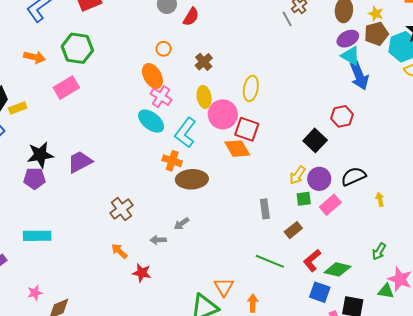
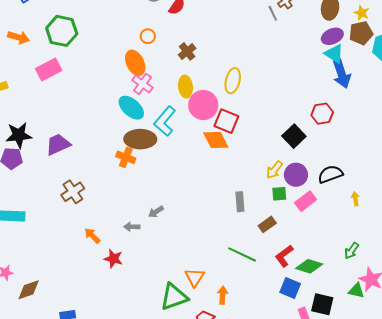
orange cross: (172, 161) -> (126, 157), moved
brown ellipse: (192, 179) -> (140, 139), moved
brown cross: (121, 209) -> (73, 192), moved

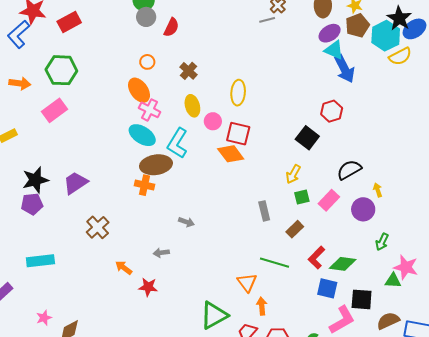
gray line: (273, 13) -> (267, 20), turned -70
pink circle: (203, 105) -> (213, 121), size x0.6
purple circle: (296, 175) -> (363, 209), moved
gray arrow: (156, 212) -> (186, 222), moved, turned -119
orange triangle: (195, 277) -> (247, 282), moved

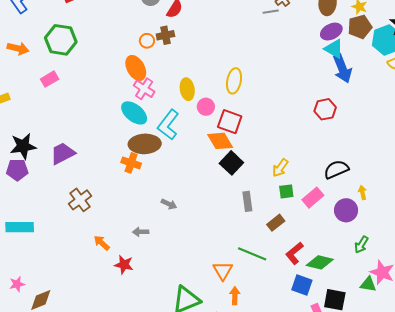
brown cross: (189, 71) -> (165, 35), moved, turned 30
pink rectangle: (55, 110) -> (50, 79), size x0.7
black square: (307, 138) -> (231, 163), moved

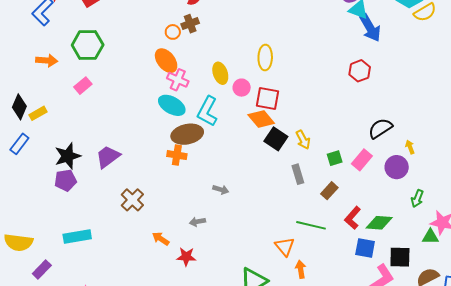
yellow arrow: (280, 168) -> (303, 140), moved, turned -54

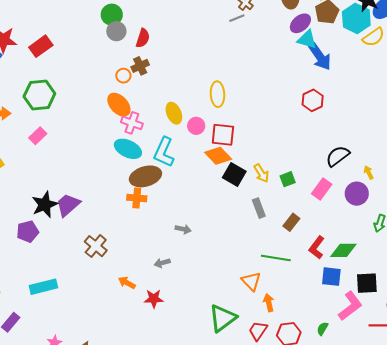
black star: (68, 156) -> (45, 205), moved
green square: (335, 158) -> (288, 179), moved

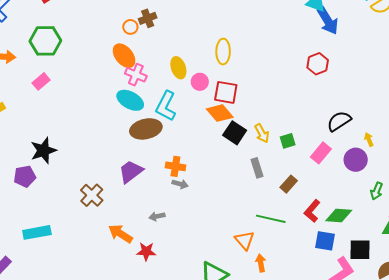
orange cross: (137, 198) -> (175, 166), moved
purple trapezoid: (68, 205) -> (131, 172), moved
orange arrow: (127, 283) -> (120, 234), size x1.4

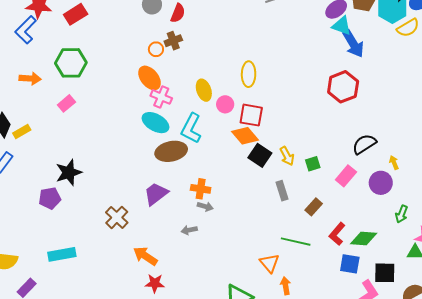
red hexagon: (318, 64) -> (343, 87), size x1.4
gray arrow: (157, 216) -> (189, 230), moved
red star: (146, 251) -> (155, 283), moved

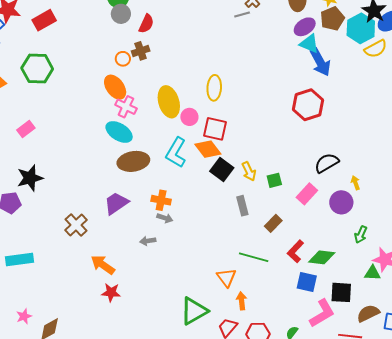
yellow ellipse: (204, 90) -> (169, 102), size x1.4
pink rectangle: (66, 103) -> (26, 129), moved
cyan L-shape: (191, 128) -> (176, 153), moved

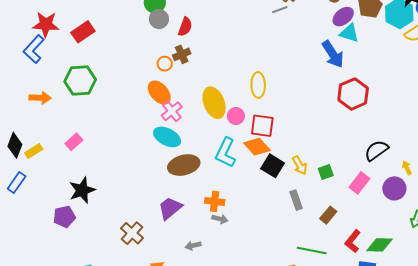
blue arrow: (320, 62) -> (333, 54), moved
pink cross: (126, 107) -> (172, 111), turned 30
gray arrow: (148, 241) -> (193, 246), moved

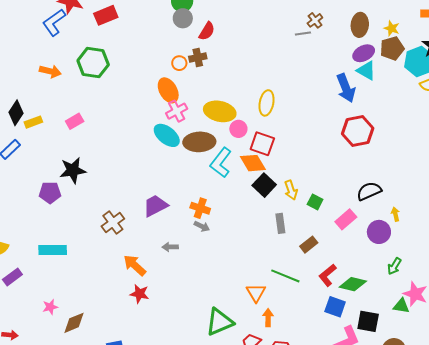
yellow ellipse: (214, 103) -> (220, 111), turned -68
brown ellipse: (184, 165) -> (199, 142), moved
green square: (326, 172) -> (315, 202), turned 35

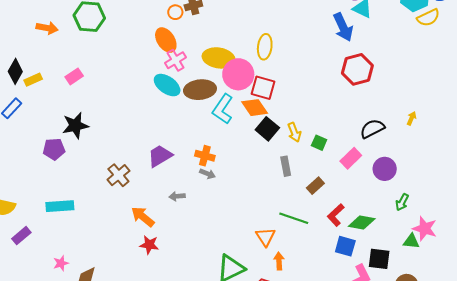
pink circle: (238, 129) -> (238, 74), size x1.8
yellow arrow: (395, 214) -> (412, 118), moved, turned 40

